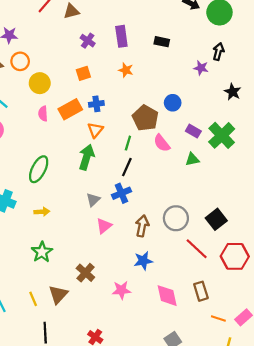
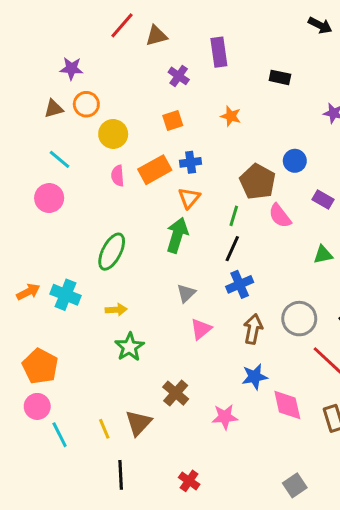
purple rectangle: (121, 36) -> (219, 52), moved
green triangle: (192, 159) -> (323, 255), moved
blue cross: (121, 193) -> (240, 284), moved
green star: (42, 252) -> (130, 347), moved
pink diamond: (167, 296) -> (287, 405), moved

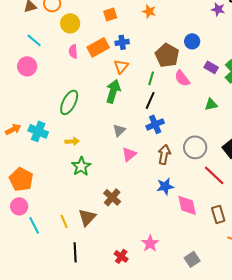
pink star: (225, 417) -> (150, 243), moved, turned -30

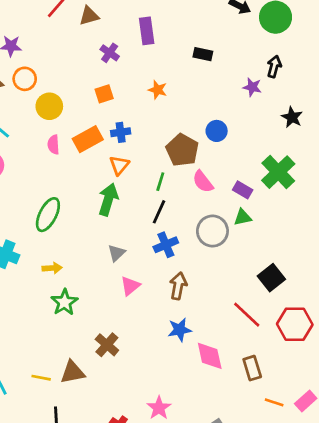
purple rectangle: (211, 67) -> (243, 190), moved
gray circle: (195, 147) -> (212, 231), moved
brown triangle: (87, 217) -> (73, 372), turned 36
yellow line: (64, 221) -> (41, 378), turned -56

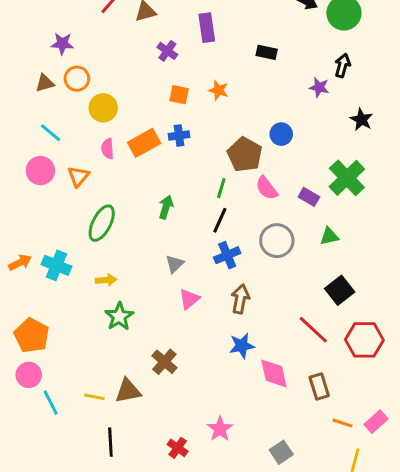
orange square: (104, 94) -> (179, 95), moved, turned 30
orange triangle: (119, 165) -> (78, 176), moved
green arrow: (108, 199) -> (166, 207), size x0.7
green triangle: (243, 217) -> (329, 236), moved

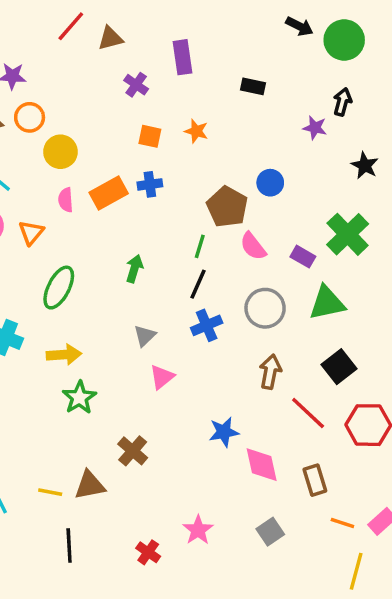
green triangle: (329, 236) -> (327, 303), size x1.6
yellow arrow: (106, 280) -> (64, 355), size x1.4
brown arrow: (240, 299) -> (270, 372), moved
gray square: (281, 452) -> (270, 532), moved

